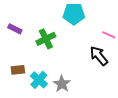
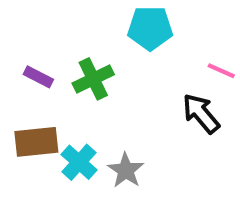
purple rectangle: (15, 29) -> (38, 77), moved
brown rectangle: (18, 70) -> (36, 142), size x1.5

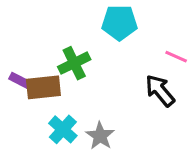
purple rectangle: (38, 77) -> (21, 81), moved
brown rectangle: (36, 142) -> (43, 87), moved

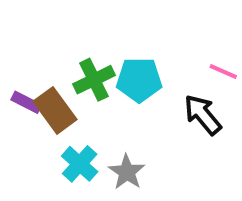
cyan pentagon: (119, 23) -> (139, 80), moved
brown rectangle: (43, 87) -> (55, 110), turned 60

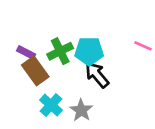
purple rectangle: (26, 102) -> (26, 52), moved
black arrow: (203, 115) -> (97, 75), moved

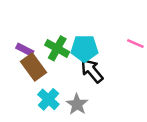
green cross: (60, 51) -> (57, 48), turned -35

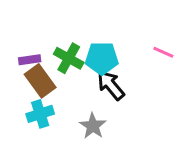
purple rectangle: (25, 50) -> (30, 60), turned -35
cyan cross: (48, 99) -> (40, 114), moved, turned 30

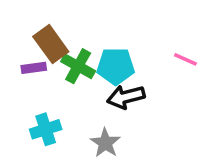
brown rectangle: (40, 81) -> (51, 44), moved
black arrow: (111, 85) -> (126, 97), turned -64

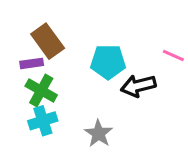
green cross: (78, 66) -> (41, 91), moved
black arrow: (126, 97) -> (138, 86), moved

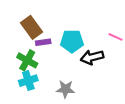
purple rectangle: (32, 63) -> (43, 42), moved
gray star: (99, 134) -> (66, 89), turned -30

